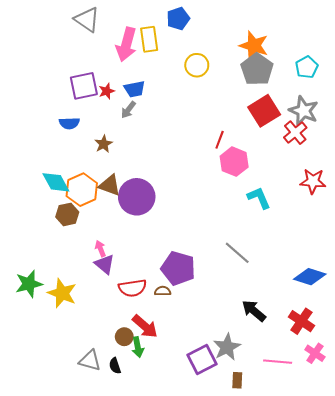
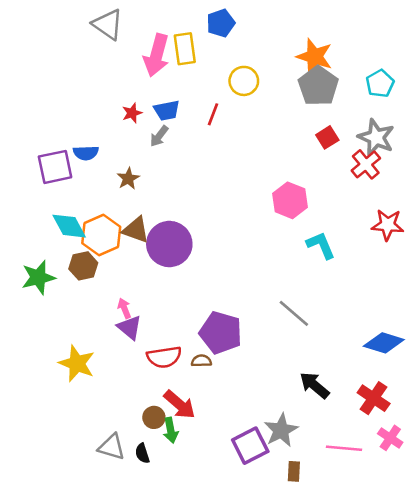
purple square: (84, 86) -> (55, 167), moved
red square: (264, 111) -> (327, 137), size x0.6
red line: (220, 140) -> (213, 114), moved
green star: (29, 284) -> (38, 277), moved

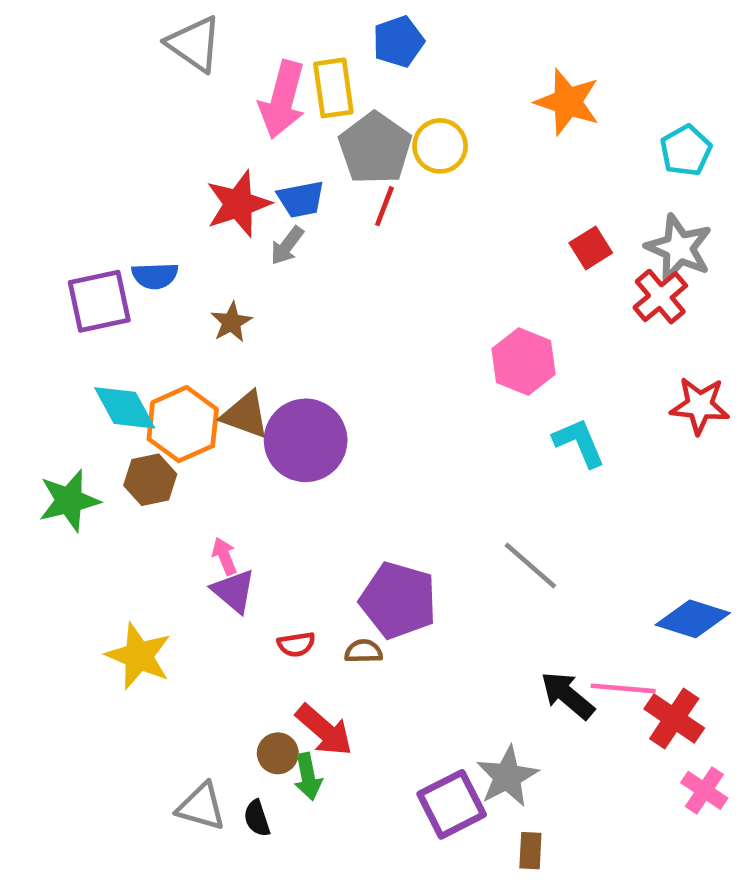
gray pentagon: (318, 86) -> (375, 148), moved
red star: (132, 113) -> (238, 204), size x1.8
red semicircle: (164, 357) -> (296, 644), size x0.6
pink line: (344, 448) -> (623, 688), moved

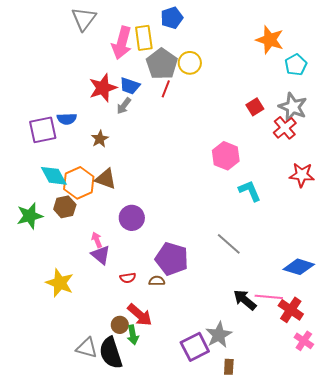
gray triangle: (194, 44) -> (84, 19), turned 32
orange star: (568, 102) -> (270, 40), moved
blue trapezoid: (301, 199) -> (130, 86), turned 30
purple circle: (306, 440) -> (132, 218), moved, size x0.7
black semicircle: (257, 818) -> (111, 353), size x2.0

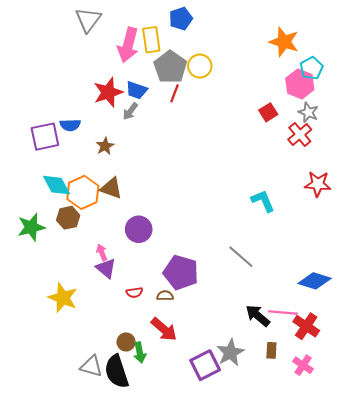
gray star: (293, 107) -> (308, 112), size x0.7
pink hexagon: (226, 156) -> (300, 84), moved
red arrow: (140, 315) -> (164, 329), moved
pink cross: (304, 341) -> (303, 365), moved
brown rectangle: (229, 367) -> (271, 350), moved

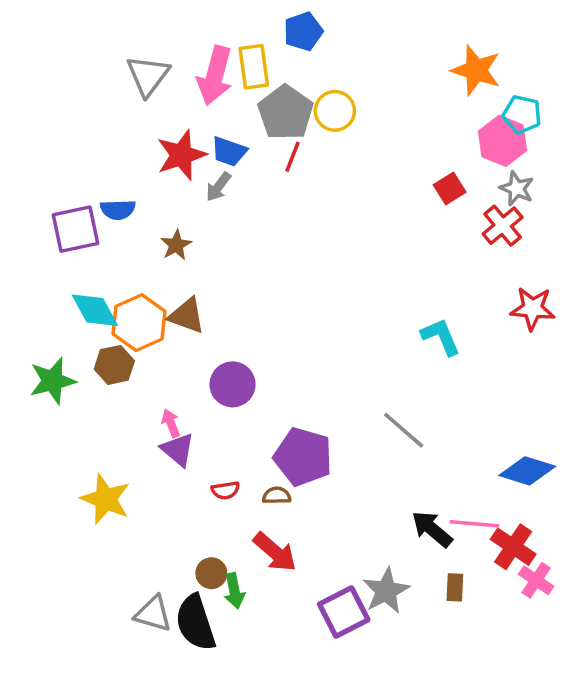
gray triangle: (88, 20) -> (148, 76), moved
cyan pentagon: (311, 68) -> (522, 114), turned -30
pink cross: (303, 365) -> (536, 580), moved

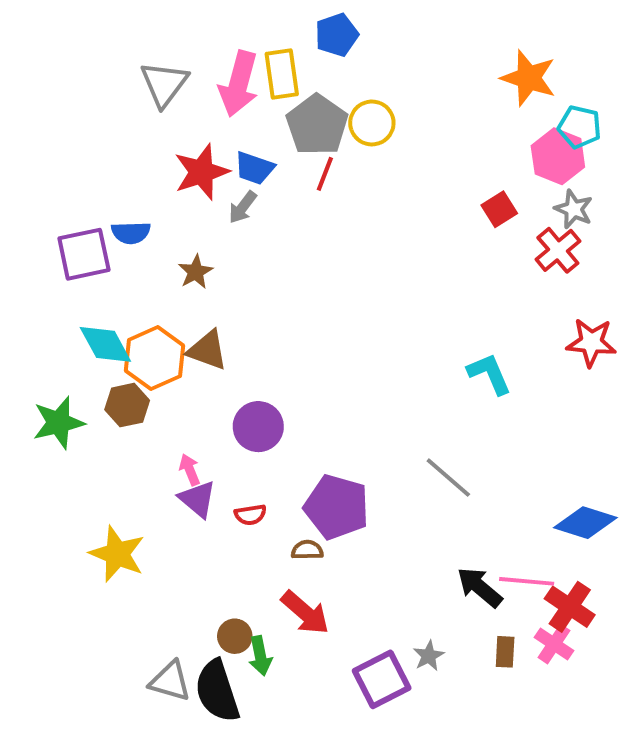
red semicircle: (225, 490) -> (250, 515), moved
pink cross: (536, 580) -> (554, 644), moved
gray star: (386, 591) -> (429, 656), size x0.6

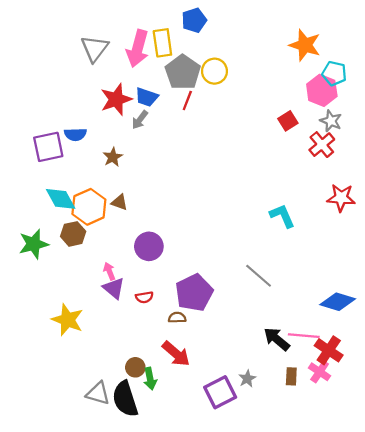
brown triangle: (207, 350) -> (119, 202), size x0.7
purple pentagon: (337, 507) -> (194, 293), turned 30

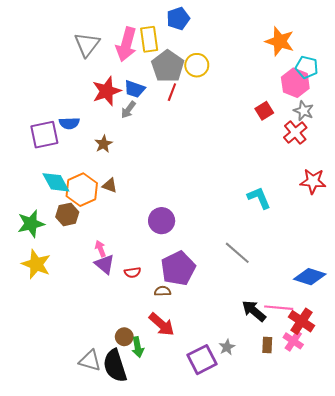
purple circle: (149, 246) -> (162, 221), moved
yellow star: (67, 320) -> (36, 264), moved

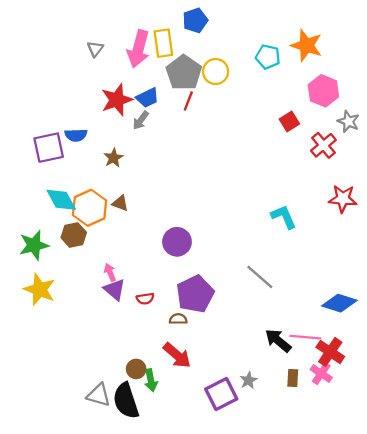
gray triangle: (87, 44) -> (95, 49), size x0.6
cyan pentagon: (307, 67) -> (268, 57), moved
blue trapezoid: (135, 89) -> (147, 98), turned -45
gray star: (304, 111) -> (348, 121), moved

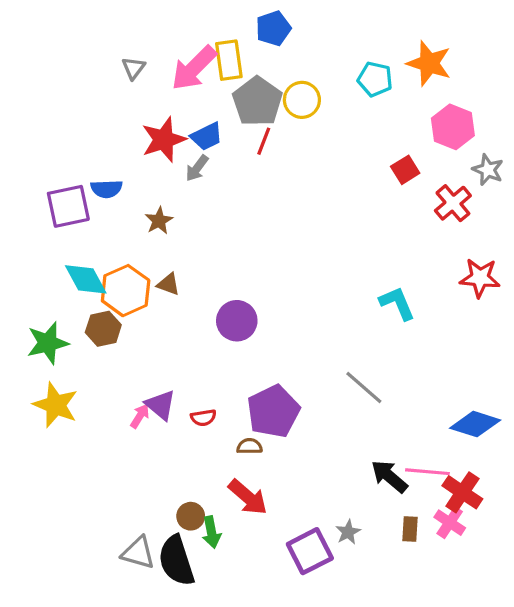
pink arrow: (138, 49) -> (194, 68), turned 30
purple circle: (177, 242) -> (237, 321), moved
pink arrow: (110, 272) -> (140, 416), moved, turned 54

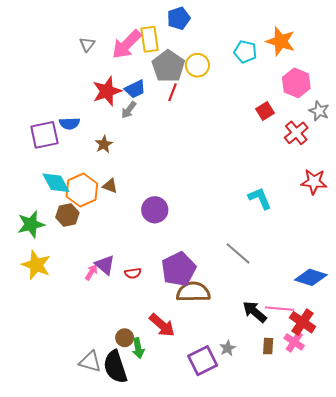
brown semicircle: (249, 446) -> (193, 292), moved, size x2.0

